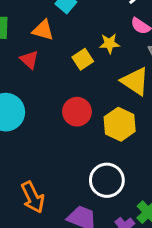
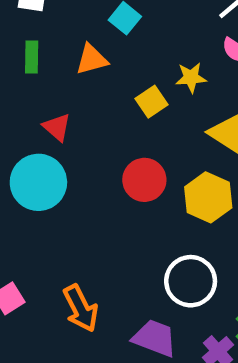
orange triangle: (43, 30) -> (92, 59), turned -30
red triangle: (29, 60) -> (57, 127), moved

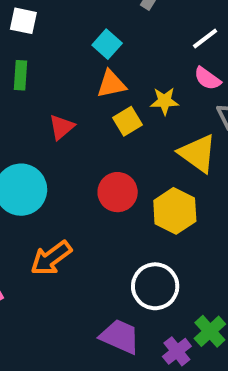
orange triangle: (92, 59) -> (111, 84), moved
red triangle: (57, 127) -> (62, 127), moved, turned 36
orange arrow: (81, 308) -> (51, 258), moved, turned 78

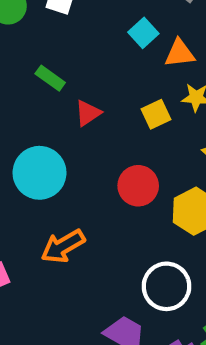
green rectangle: (20, 75) -> (50, 78), moved, turned -64
orange triangle: (111, 84) -> (180, 53), moved

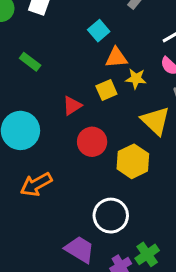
orange triangle: (180, 53) -> (116, 58), moved
red triangle: (88, 113) -> (72, 106), moved

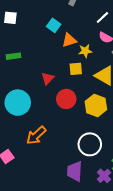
green rectangle: (30, 62) -> (13, 56), turned -32
yellow square: (106, 90) -> (76, 69), moved, turned 32
purple trapezoid: (80, 249) -> (75, 171), turned -105

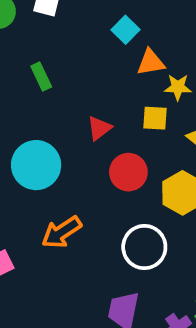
green rectangle: (13, 56) -> (41, 77), turned 64
white circle: (90, 144) -> (144, 247), moved

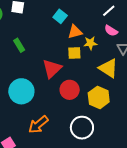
yellow square: (155, 118) -> (74, 53), moved
red triangle: (99, 128) -> (52, 69), size x1.5

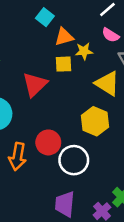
red circle: (70, 90) -> (48, 142), moved
orange arrow: (38, 125) -> (18, 157), turned -40

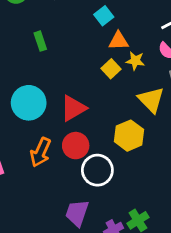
yellow square: (63, 64) -> (111, 69), turned 36
red triangle: (35, 84) -> (73, 108), moved

